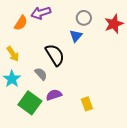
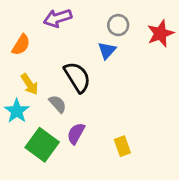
orange semicircle: (21, 23) -> (21, 45), moved
yellow arrow: (13, 54) -> (29, 84), moved
purple semicircle: (54, 95) -> (76, 133), turned -42

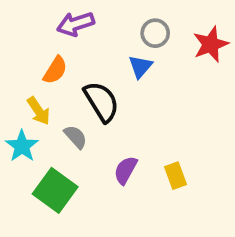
orange semicircle: (21, 45) -> (55, 70), moved
purple semicircle: (76, 133) -> (126, 170), moved
yellow rectangle: (122, 146) -> (176, 176), moved

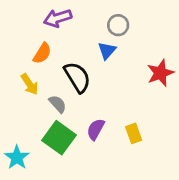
red star: (211, 44) -> (160, 73), moved
cyan star: (22, 146) -> (17, 157), moved
green square: (55, 190) -> (59, 138), moved

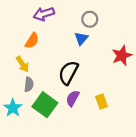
black semicircle: (77, 77) -> (68, 73), moved, turned -120
gray semicircle: (58, 104) -> (29, 84), moved, turned 48
cyan star: (17, 157) -> (13, 108), moved

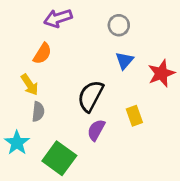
blue triangle: (81, 38) -> (124, 61), moved
yellow rectangle: (101, 102) -> (134, 116), moved
green square: (45, 105) -> (59, 158), moved

